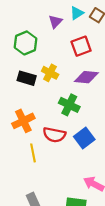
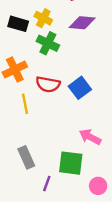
green cross: (69, 105) -> (48, 43), moved

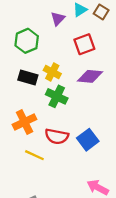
yellow line: (25, 104) -> (34, 155), turned -54

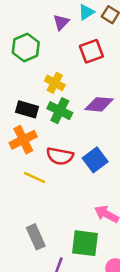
purple diamond: (90, 76) -> (99, 104), moved
black rectangle: (28, 78) -> (27, 109), moved

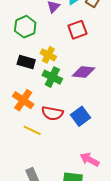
black rectangle: (27, 109) -> (26, 62), moved
orange cross: (23, 140) -> (23, 100), turned -30

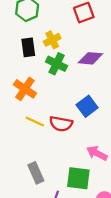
yellow cross: (48, 55) -> (52, 40), turned 35
black rectangle: (26, 62) -> (28, 47), turned 66
red semicircle: (52, 113) -> (61, 124), moved

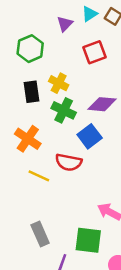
yellow cross: (52, 40) -> (59, 83), turned -35
blue square: (87, 106) -> (90, 136), moved
red semicircle: (61, 124) -> (69, 162), moved

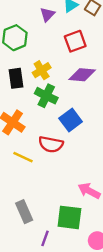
yellow cross: (59, 83) -> (42, 70), turned 30
purple diamond: (102, 104) -> (82, 75), moved

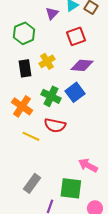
green cross: (46, 96) -> (51, 96), moved
blue square: (71, 120) -> (75, 92), moved
gray rectangle: (24, 212) -> (32, 183), turned 60

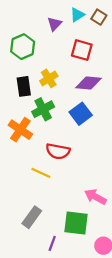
red square: (76, 36) -> (82, 50), turned 36
green cross: (51, 96) -> (43, 109), moved, turned 36
yellow line: (31, 136) -> (41, 173), moved

